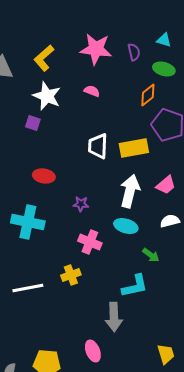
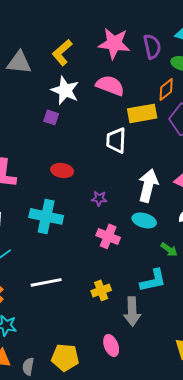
purple semicircle: (134, 52) -> (152, 46), size x1.4
pink semicircle: (92, 91) -> (110, 85), size x1.8
yellow rectangle: (134, 148) -> (142, 113), moved
yellow cross: (71, 275) -> (101, 290), moved

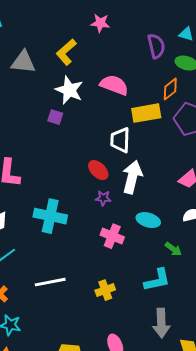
pink star: (114, 43) -> (100, 23), moved, size x0.6
red ellipse: (62, 170) -> (98, 170), moved, turned 35
white arrow: (148, 185) -> (132, 177), moved
gray arrow: (132, 311) -> (161, 323), moved

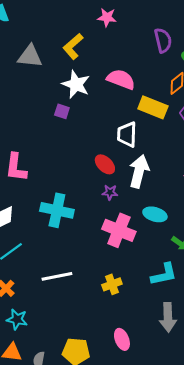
yellow rectangle: (146, 113) -> (153, 107), turned 32
pink cross: (112, 236) -> (119, 230), size x1.4

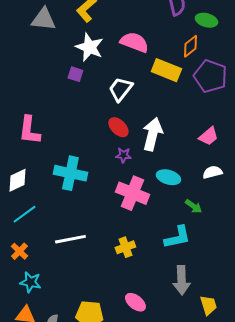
white trapezoid: (127, 134) -> (120, 89), moved, turned 36
pink ellipse: (122, 339) -> (135, 302), turned -30

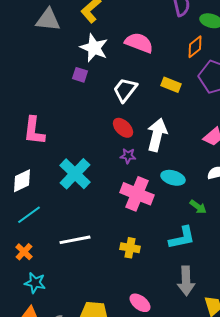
yellow rectangle: (166, 70) -> (171, 85), moved, size x0.7
cyan cross: (70, 173) -> (75, 174), turned 32
yellow cross: (125, 247) -> (130, 248), turned 30

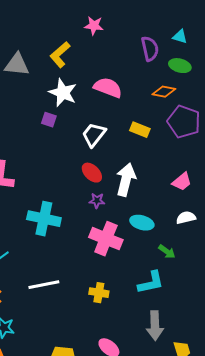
orange diamond: (195, 47) -> (164, 92), turned 50
cyan cross: (75, 174) -> (44, 219), turned -32

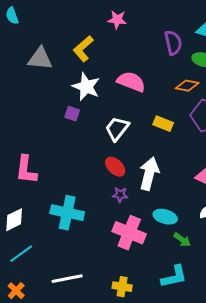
green arrow: (167, 252) -> (182, 240), moved

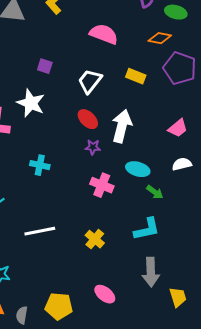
white star: (86, 87) -> (31, 103), moved
cyan cross: (67, 213) -> (40, 165), size x0.6
pink cross: (129, 233) -> (102, 185), size x0.7
yellow cross: (122, 287) -> (95, 239), turned 30

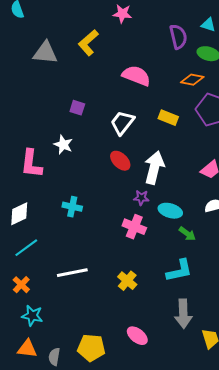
white star: (31, 103) -> (63, 145), size x0.7
purple star: (93, 147) -> (141, 198), moved

